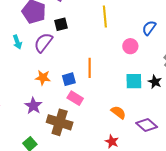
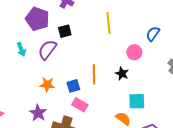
cyan square: (134, 81) -> (137, 101), moved
black star: (155, 82) -> (122, 74), moved

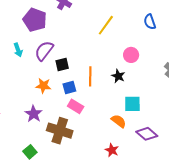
yellow line: (109, 23) -> (106, 25), turned 40
black square: (65, 31) -> (62, 65), moved
blue semicircle: (153, 34) -> (150, 22), moved, turned -56

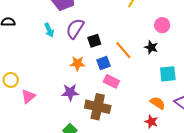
orange line: (90, 76) -> (123, 50), turned -36
purple star: (34, 114) -> (70, 92), turned -30
orange semicircle: (119, 121) -> (158, 103), moved

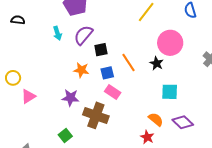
pink circle: (162, 25) -> (170, 43), size x1.6

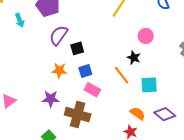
cyan arrow: (57, 33) -> (20, 20), moved
pink circle: (170, 43) -> (146, 36), size x0.6
orange line: (129, 62) -> (122, 75), moved

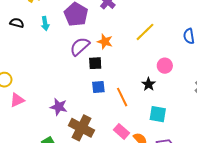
orange star: (59, 70) -> (105, 42), moved
orange line: (122, 75) -> (122, 97), moved
pink rectangle: (92, 90) -> (121, 131), moved

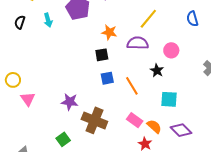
black semicircle: (17, 23) -> (20, 22), turned -80
purple semicircle: (80, 46) -> (138, 43), moved, turned 50
pink triangle: (17, 100) -> (28, 99), turned -35

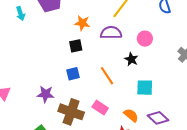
blue square: (107, 78) -> (73, 74), moved
pink rectangle: (135, 120) -> (100, 107), moved

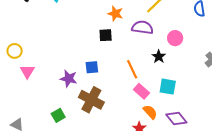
blue square: (73, 74) -> (92, 67), moved
pink rectangle: (100, 107) -> (142, 91), moved

